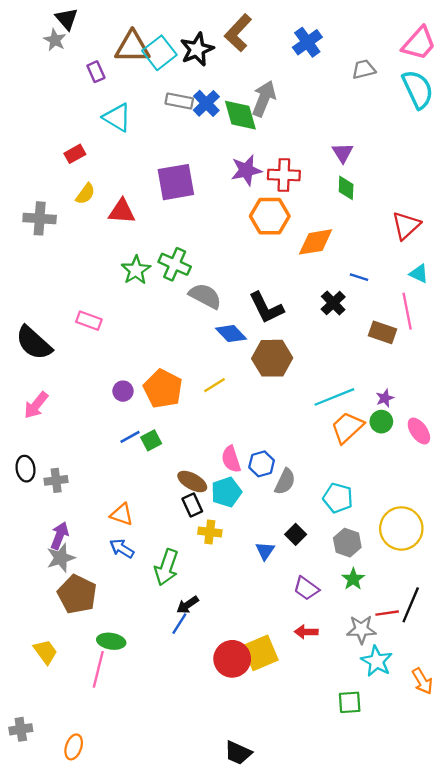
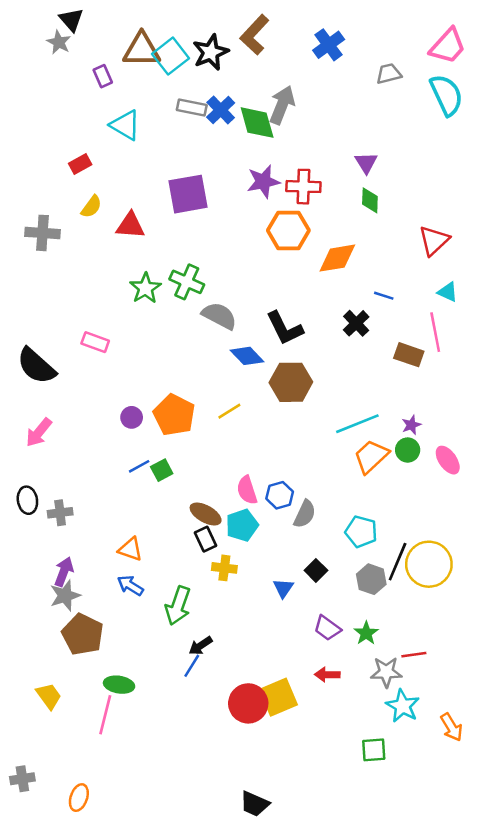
green star: (353, 579) -> (366, 633), moved
black line: (411, 605) -> (398, 562), moved

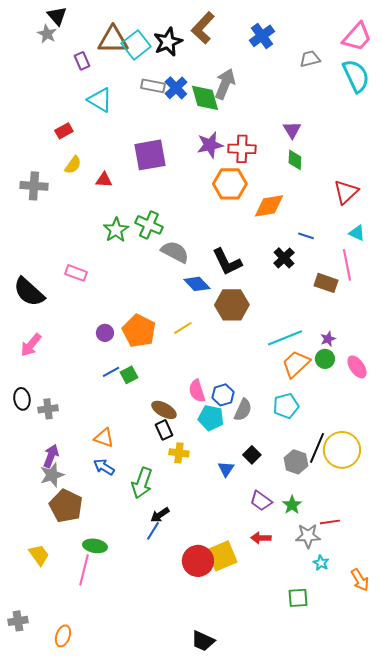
red triangle: (130, 225) -> (104, 180), size x0.7
cyan pentagon: (242, 525) -> (211, 418), moved, turned 30
cyan pentagon: (361, 532) -> (286, 406), moved, turned -30
cyan star: (403, 706) -> (321, 563), size x0.6

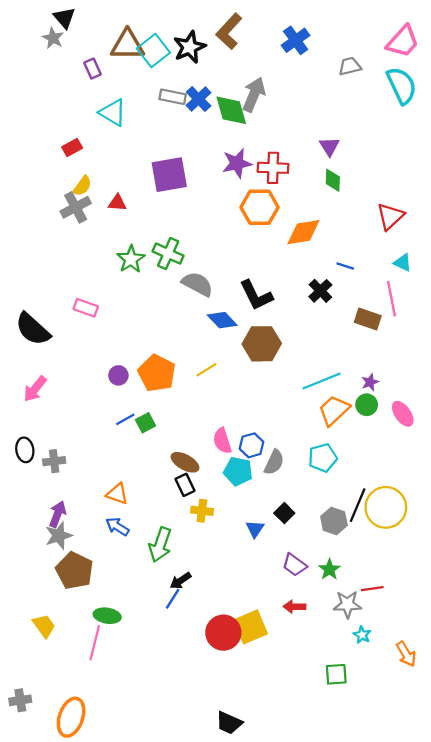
gray cross: (34, 186) -> (76, 207), moved, turned -32
orange ellipse: (63, 636) -> (71, 717), size x1.6

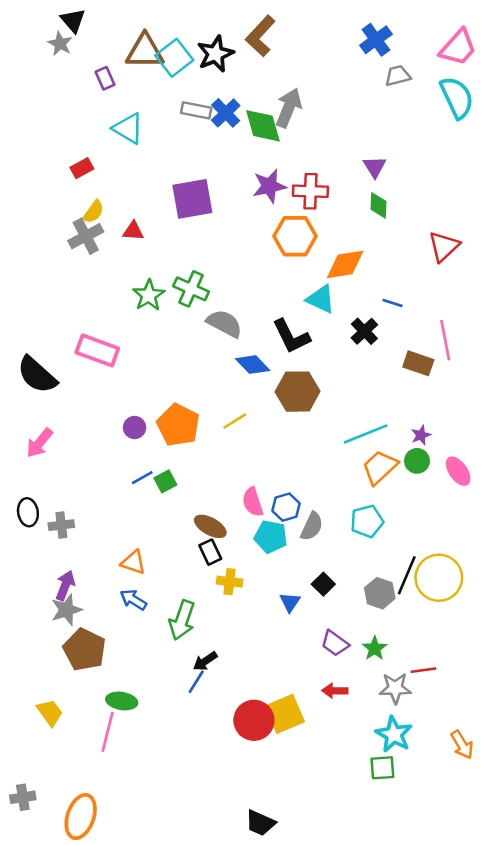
blue cross: (296, 40) -> (376, 40), moved
cyan triangle: (403, 263) -> (321, 299), moved, size x1.4
pink rectangle: (86, 308) -> (97, 350), size x1.5
cyan star: (362, 635) -> (394, 734), moved, size x1.8

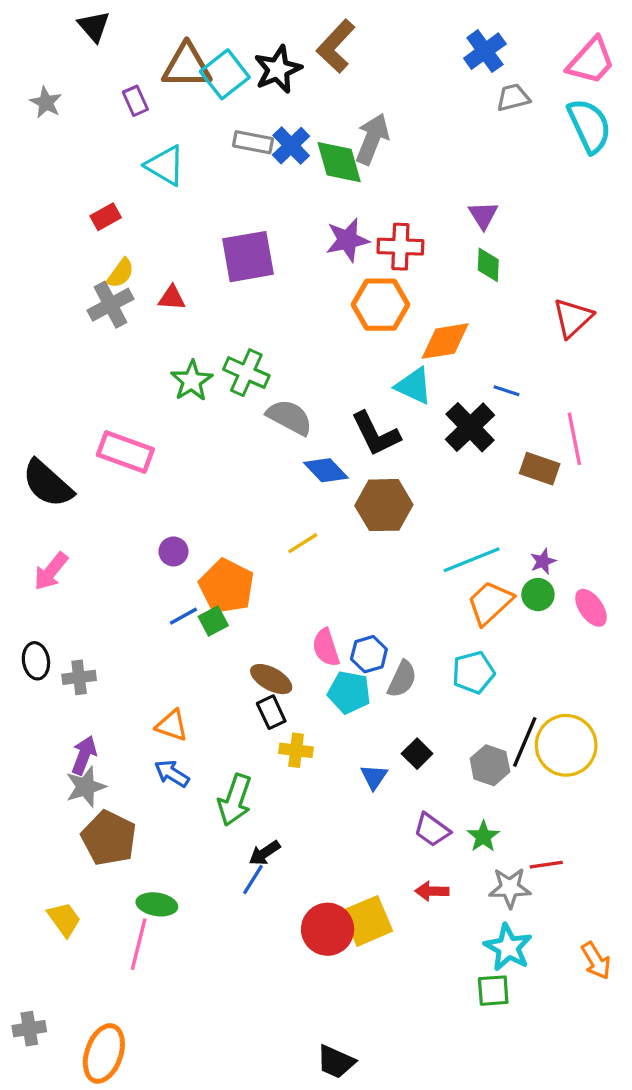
gray star: (60, 44) -> (46, 102), moved
black cross: (364, 331) -> (470, 427), size x1.4
orange pentagon: (178, 425) -> (226, 586), moved

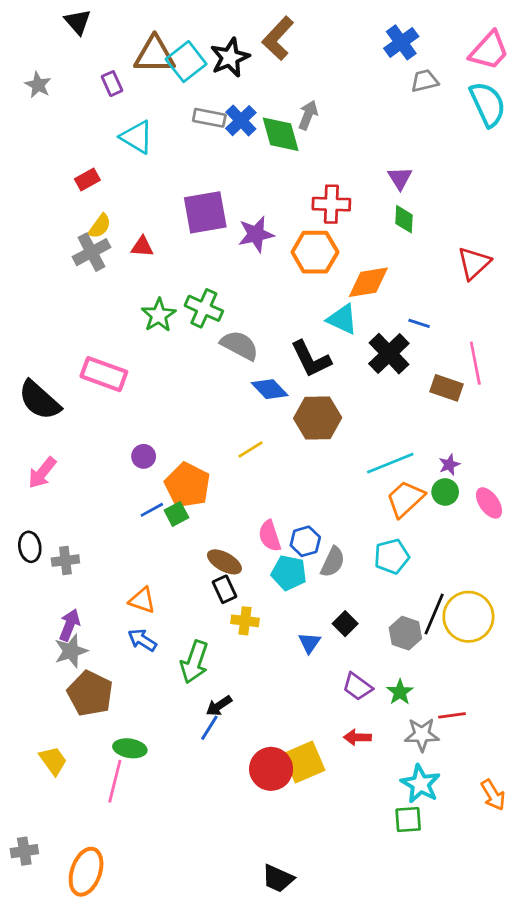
gray arrow: (372, 139) -> (308, 115), size x0.7
purple star: (347, 240) -> (256, 234), moved

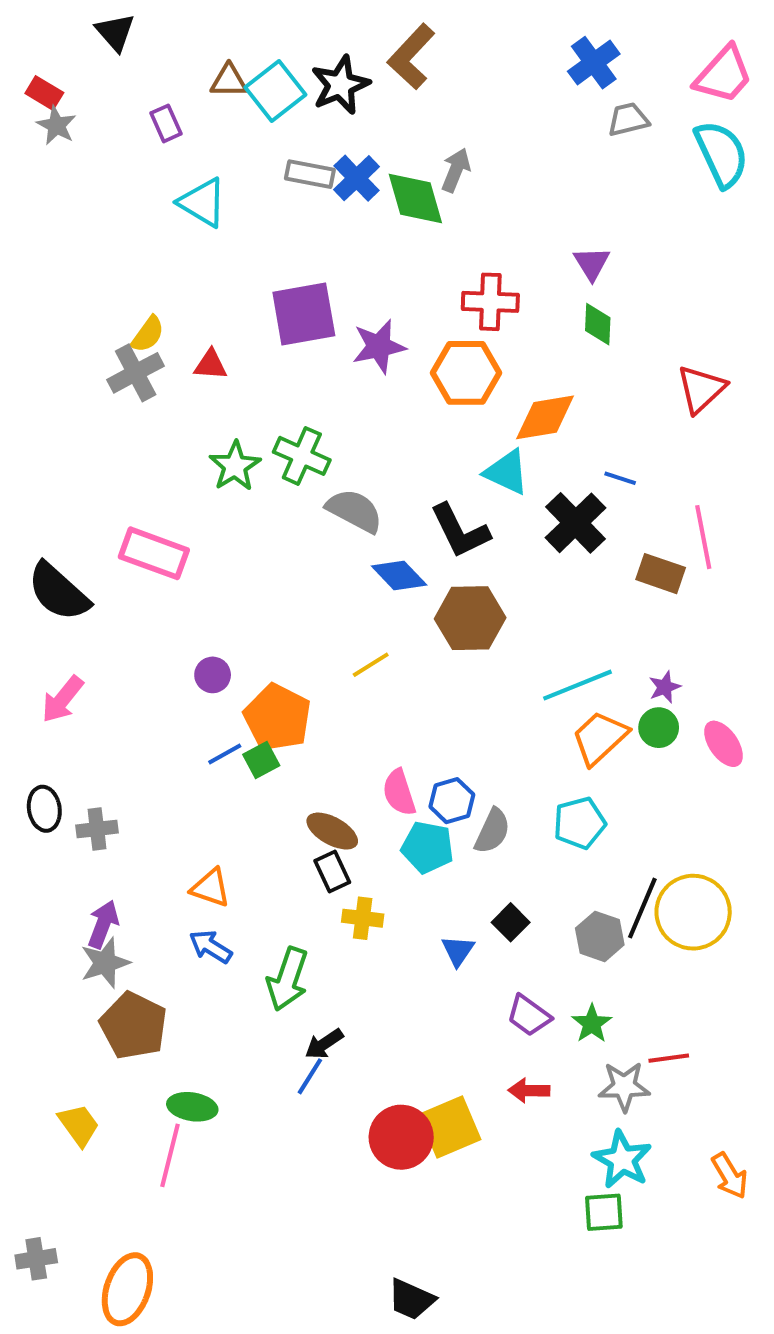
brown triangle: (155, 55) -> (229, 81), size x0.6
red rectangle: (87, 179) -> (44, 93), moved, turned 60

